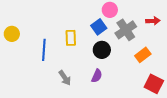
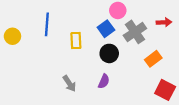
blue line: (44, 50) -> (47, 24), moved

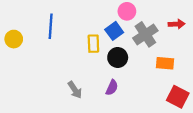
yellow rectangle: (76, 41) -> (93, 44), moved
orange rectangle: (153, 59) -> (165, 63), turned 42

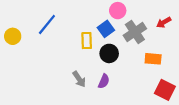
red arrow: (177, 24) -> (164, 22), turned 152
blue line: (51, 26) -> (47, 24), turned 35
gray arrow: (75, 90) -> (79, 79), moved

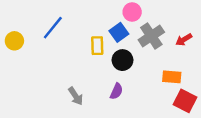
red arrow: (164, 22) -> (184, 40), moved
orange rectangle: (153, 59) -> (172, 77), moved
gray arrow: (79, 79) -> (76, 96), moved

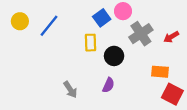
blue square: (119, 32) -> (102, 18), moved
yellow circle: (14, 41) -> (20, 21), moved

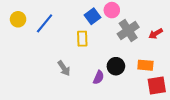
black circle: (114, 56) -> (116, 66), moved
gray arrow: (70, 90) -> (64, 68), moved
red square: (172, 94) -> (157, 86), turned -36

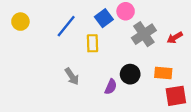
blue line: (45, 23) -> (66, 26), moved

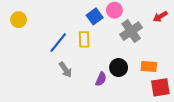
blue line: (66, 26) -> (58, 43), moved
red arrow: (175, 38) -> (160, 16), moved

